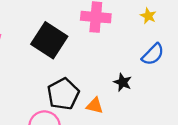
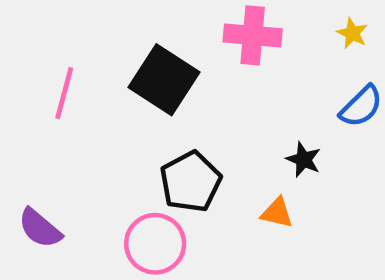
orange triangle: (95, 106) -> (277, 213), moved

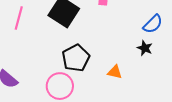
black star: (304, 160) -> (145, 48), moved

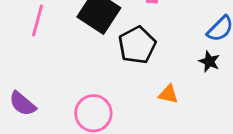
black pentagon: (76, 58) -> (137, 45), moved

